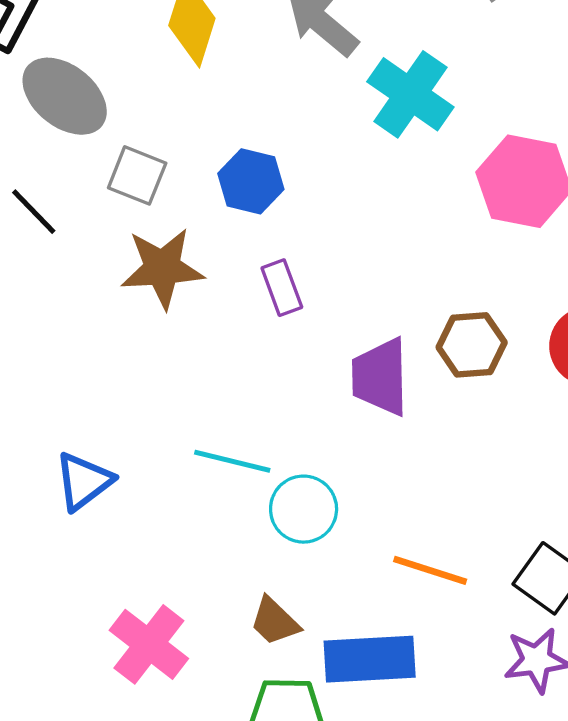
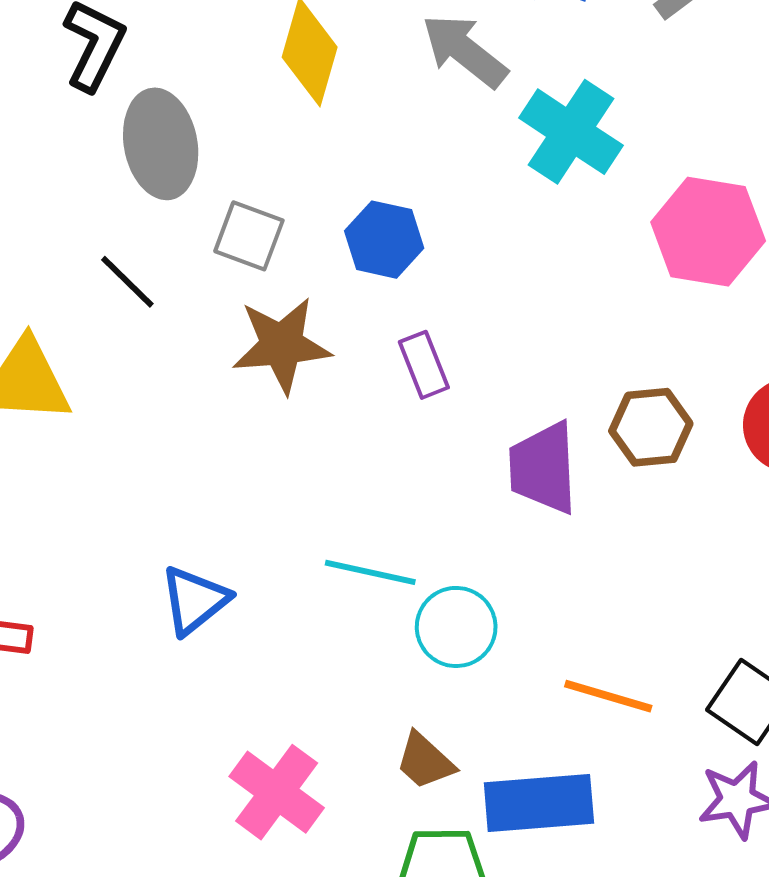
gray ellipse: (65, 96) -> (161, 144), turned 42

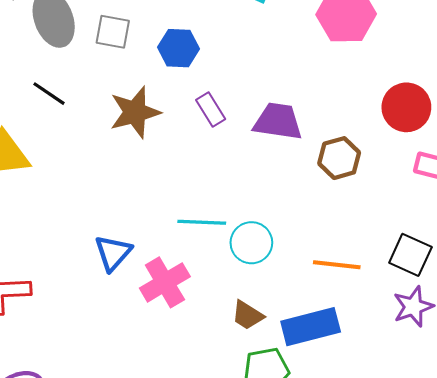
gray square: (249, 236) -> (113, 32), moved
brown hexagon: (651, 427) -> (339, 158), moved
purple trapezoid: (543, 468) -> (278, 121), moved, turned 111
pink cross: (277, 792) -> (165, 282), moved, turned 33

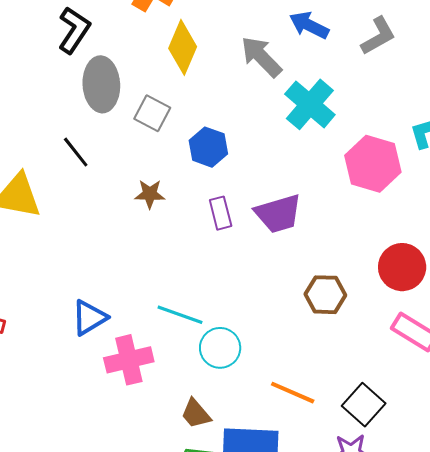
brown star: (135, 112) -> (150, 194), size x0.6
purple trapezoid: (278, 121) -> (278, 214), moved, turned 138

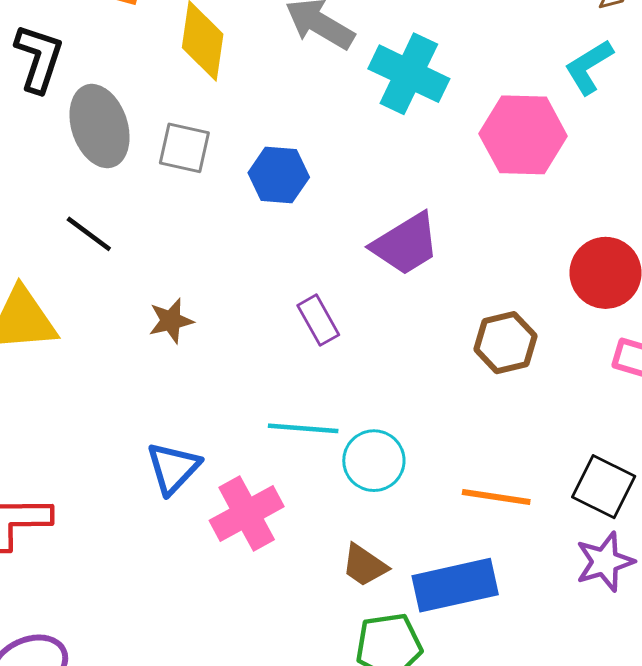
brown star: (150, 194) -> (171, 321), moved
purple rectangle: (221, 213) -> (318, 320), moved

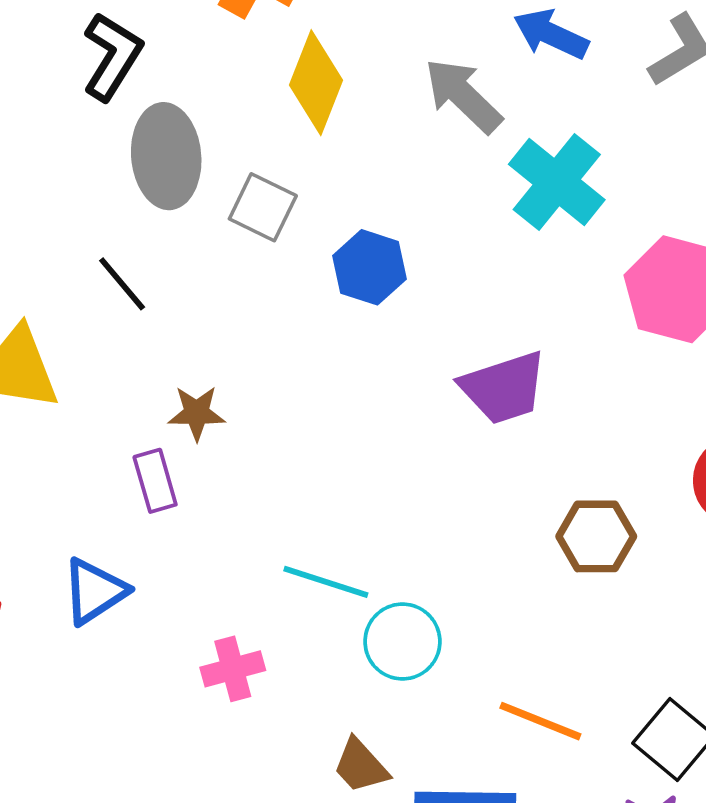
purple rectangle: (318, 320) -> (155, 481), moved
blue triangle: (173, 468) -> (94, 591), moved
pink cross: (247, 514) -> (233, 669), size x0.7

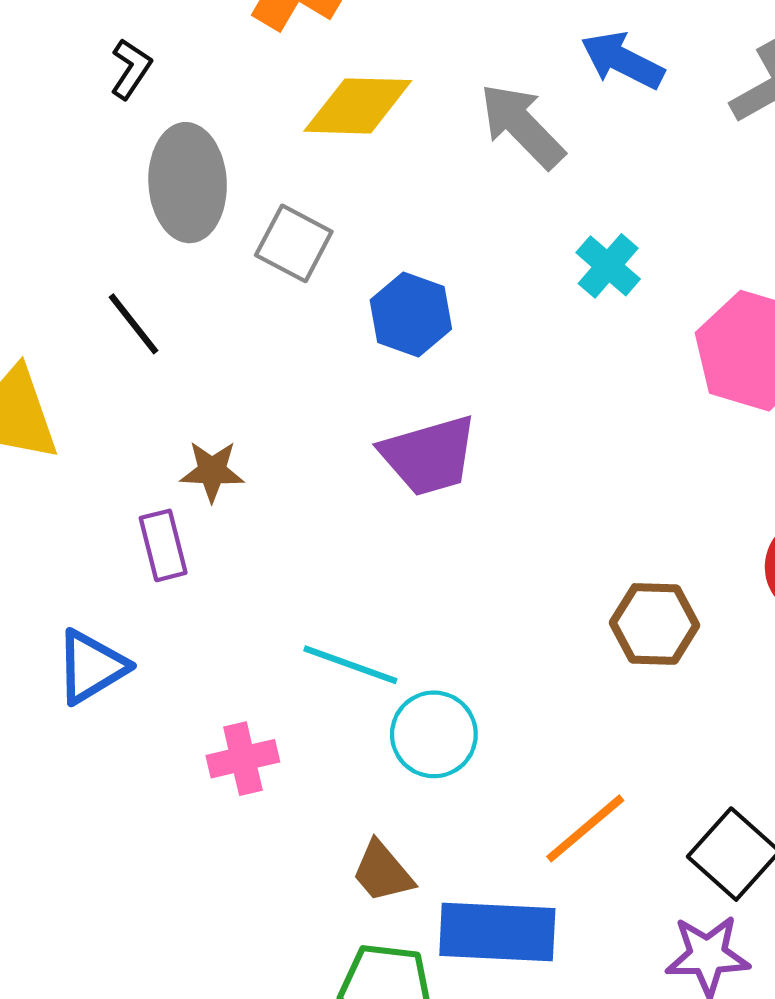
black L-shape: (112, 56) -> (131, 69), size x0.6
yellow diamond: (316, 83) -> (358, 106), turned 68
cyan cross: (557, 182) -> (608, 266), moved, size x0.6
purple trapezoid: (504, 388) -> (429, 456), moved
orange line: (540, 721) -> (585, 828), turned -64

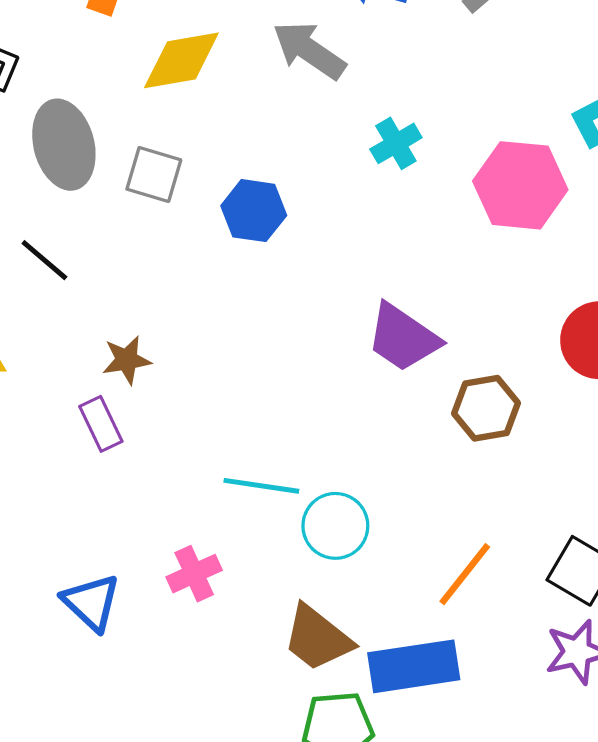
cyan cross: (608, 266) -> (396, 143), turned 30
purple trapezoid: (429, 456) -> (403, 338), moved, turned 62
blue triangle: (91, 667) -> (91, 602), moved, turned -34
brown trapezoid: (383, 872) -> (317, 638), size x1.4

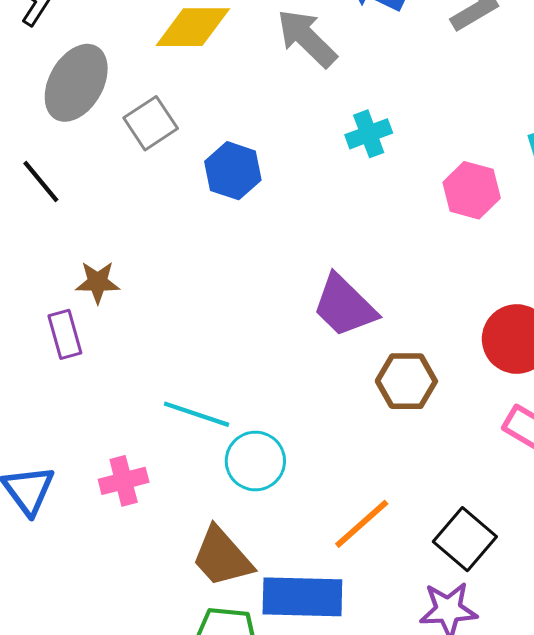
gray ellipse: (64, 145) -> (76, 83), turned 34
gray square: (154, 175) -> (151, 123), turned 30
pink hexagon: (520, 185) -> (472, 190), size x0.7

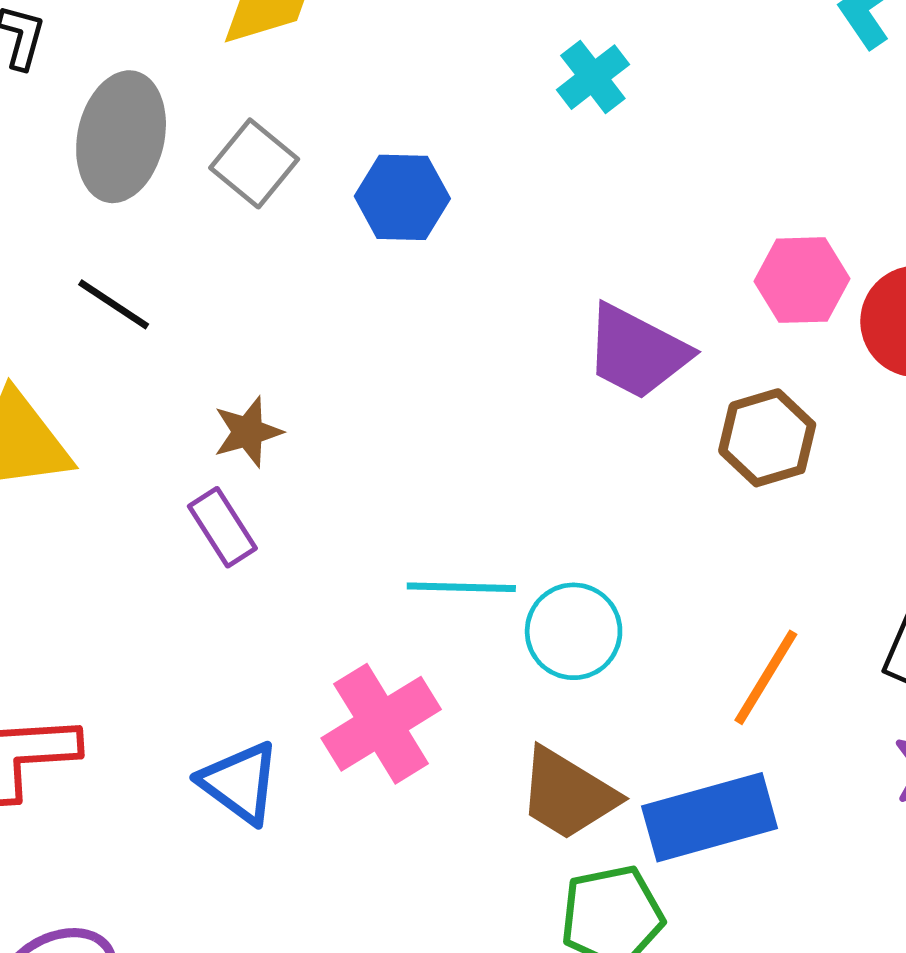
pink hexagon: (472, 190) -> (802, 280), moved
pink cross: (124, 481) -> (381, 724), size x1.5

